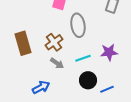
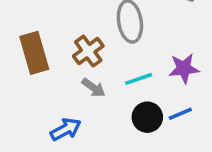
blue line: (107, 89) -> (180, 114), moved

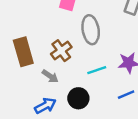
gray arrow: (93, 88) -> (50, 76), moved
black circle: (147, 117) -> (78, 98), moved

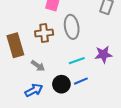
brown cross: (61, 51) -> (44, 33), moved, turned 30
blue line: (126, 95) -> (81, 81), moved

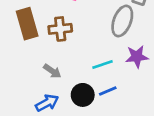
gray ellipse: (72, 27) -> (122, 21), moved, turned 30
brown rectangle: (15, 45) -> (27, 24), moved

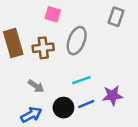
gray ellipse: (122, 21) -> (77, 41), moved
purple star: (137, 57) -> (112, 96), moved

